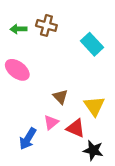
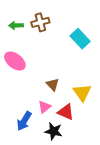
brown cross: (46, 25) -> (40, 22), turned -30
black star: (93, 150) -> (54, 131), moved

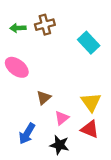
brown triangle: (53, 84) -> (44, 98), moved, turned 32
pink triangle: (44, 107) -> (62, 118), moved
red triangle: (66, 112) -> (90, 129), moved

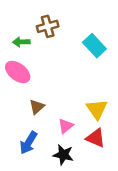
green arrow: (18, 28) -> (21, 42), moved
brown triangle: (44, 98) -> (37, 107), moved

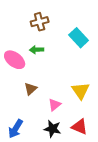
green arrow: (21, 42) -> (37, 50), moved
red triangle: (96, 138) -> (80, 127), moved
blue arrow: (28, 143) -> (16, 129), moved

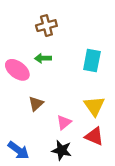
cyan rectangle: (79, 38) -> (92, 61), moved, turned 54
red triangle: (80, 127) -> (94, 136), moved
blue arrow: (16, 129) -> (18, 150), turned -84

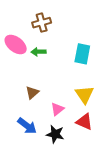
pink ellipse: (17, 70) -> (16, 45), moved
blue arrow: (18, 150) -> (27, 126), moved

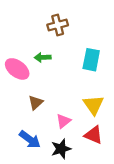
brown cross: (42, 23) -> (58, 25), moved
pink ellipse: (16, 45) -> (17, 69), moved
black star: (55, 134) -> (61, 149), turned -30

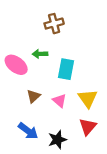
cyan rectangle: (91, 60) -> (66, 69), moved
pink triangle: (63, 121) -> (60, 101), moved, turned -40
red triangle: (93, 135) -> (88, 127), turned 48

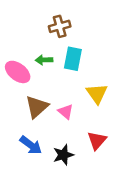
cyan rectangle: (66, 69) -> (73, 59), moved
brown triangle: (33, 96) -> (37, 107), size x1.5
yellow triangle: (88, 98) -> (97, 94), moved

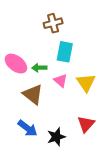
green arrow: (44, 60) -> (39, 68), moved
brown triangle: (37, 107) -> (33, 94), turned -40
pink triangle: (66, 112) -> (61, 81), moved

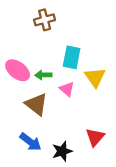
brown cross: (53, 23) -> (45, 20), moved
yellow triangle: (86, 83) -> (95, 77), moved

